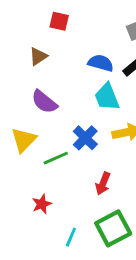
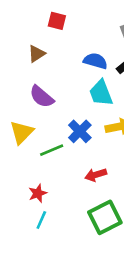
red arrow: (103, 183) -> (96, 175), turned 50
cyan line: (71, 237) -> (41, 220), moved

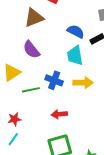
brown triangle: (37, 54) -> (34, 18), size x1.5
blue cross: (80, 131) -> (54, 80), turned -36

